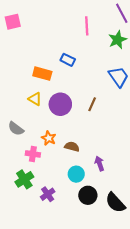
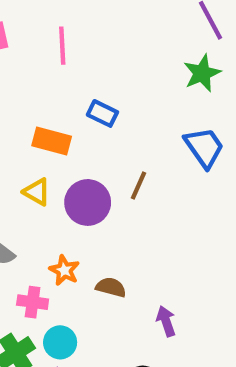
pink line: (87, 26) -> (62, 46), moved
brown line: (92, 104) -> (138, 186), moved
cyan circle: (76, 174) -> (60, 342), moved

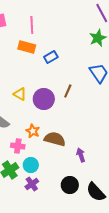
blue rectangle: (102, 113) -> (51, 57), turned -56
orange rectangle: (52, 141) -> (27, 47), moved
brown semicircle: (111, 287) -> (55, 139), size x1.5

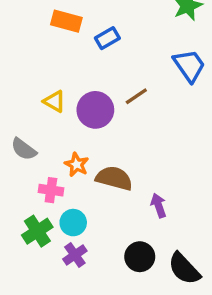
brown line: (68, 91) -> (136, 96), turned 32

